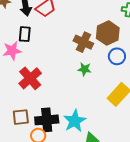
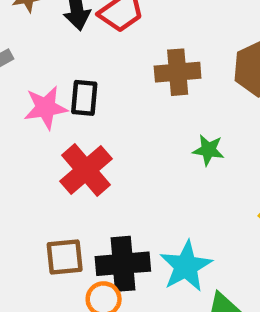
black rectangle: (25, 34) -> (84, 98), moved
brown cross: (83, 42) -> (178, 72), moved, turned -30

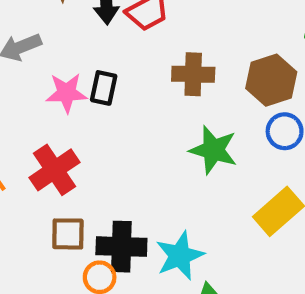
green star: (208, 150) -> (213, 150), size x1.6
red cross: (86, 170) -> (54, 170), moved

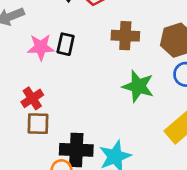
red cross: (54, 170) -> (32, 98), size x0.7
brown square: (68, 234) -> (38, 124), moved

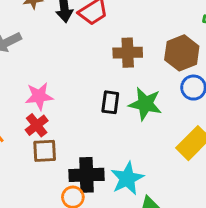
black rectangle: (66, 44) -> (110, 102), moved
pink star: (41, 47) -> (39, 96), moved

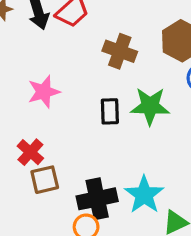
brown cross: (128, 53) -> (120, 51), turned 32
pink star: (39, 96) -> (44, 92), moved

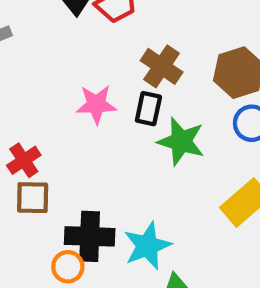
pink star: (44, 92) -> (96, 104), moved
black rectangle: (110, 111) -> (148, 109), moved

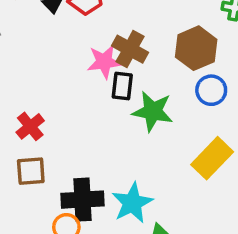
pink star: (96, 104) -> (104, 62), moved
red cross: (24, 160) -> (30, 126), moved

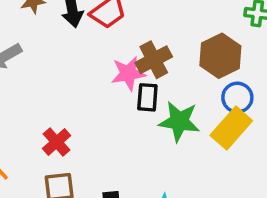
brown cross: (130, 49) -> (154, 60), turned 36
yellow rectangle: (212, 158) -> (231, 128), moved

